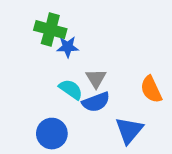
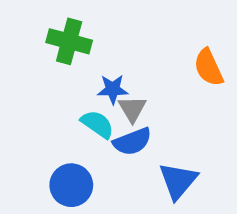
blue star: (68, 47) -> (113, 89), moved
orange semicircle: (151, 89) -> (209, 67), moved

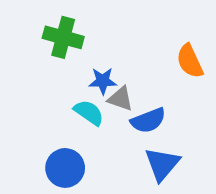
gray triangle: (132, 109) -> (121, 99), turned -40
blue semicircle: (132, 142) -> (148, 120), moved

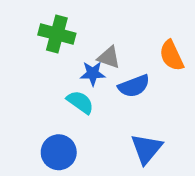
gray triangle: (121, 99) -> (109, 57), moved
blue semicircle: (148, 120) -> (134, 86), moved

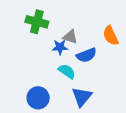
cyan semicircle: (80, 102) -> (67, 71), moved
blue triangle: (146, 149) -> (82, 97), moved

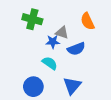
orange semicircle: (111, 36) -> (88, 21), moved
cyan semicircle: (67, 71) -> (50, 63), moved

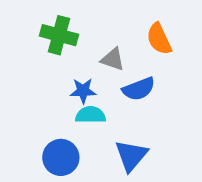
blue star: (53, 42) -> (83, 91), moved
cyan semicircle: (50, 63) -> (90, 115), turned -35

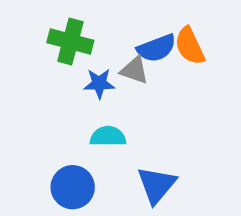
blue semicircle: (139, 89) -> (157, 48), moved
blue star: (83, 91) -> (99, 83), moved

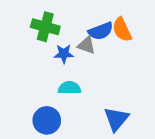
blue triangle: (157, 185) -> (116, 119), moved

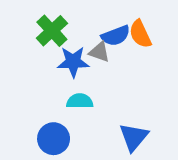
green cross: (45, 27) -> (52, 31), turned 32
blue star: (64, 54) -> (73, 62), size x1.4

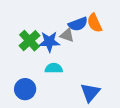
green cross: (52, 31) -> (29, 41), moved
blue circle: (54, 139) -> (25, 89), moved

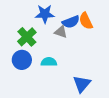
blue star: (49, 42) -> (45, 14), moved
blue circle: (25, 89) -> (22, 60), moved

